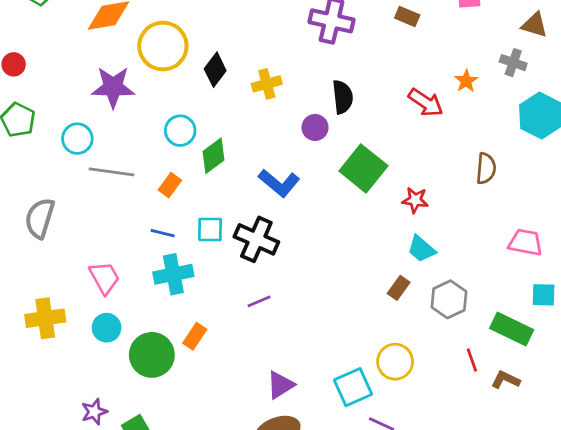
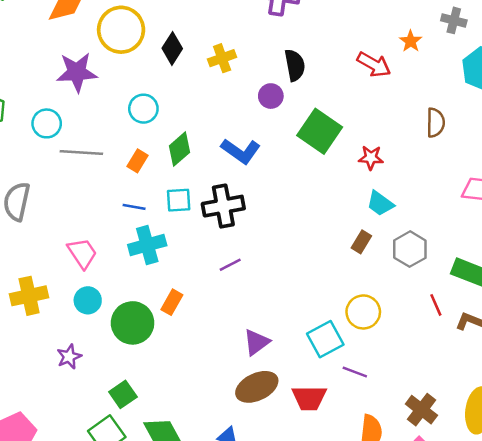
green diamond: (214, 156) -> (179, 149), moved
black cross: (256, 239) -> (223, 206), turned -30
purple star: (94, 412) -> (69, 357), moved

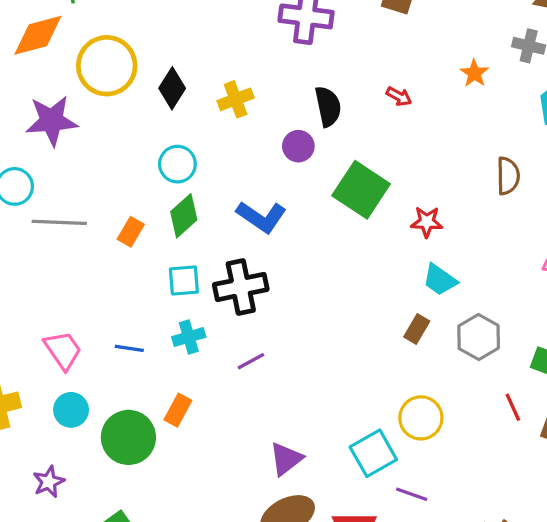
red arrow: (374, 65) -> (399, 96), moved, size x0.6
cyan circle: (143, 109) -> (177, 164), moved
blue line: (134, 207) -> (129, 348), moved
cyan cross: (147, 245) -> (189, 337), moved, size x0.7

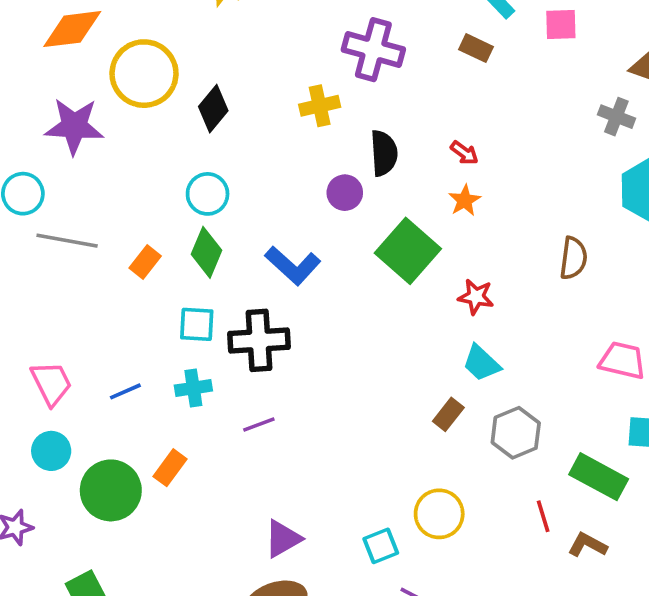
orange star: (474, 73) -> (465, 200), moved
yellow cross: (236, 99) -> (320, 106), moved
green diamond: (184, 216) -> (207, 252), turned -33
blue line: (129, 348) -> (125, 391), turned -40
cyan square: (373, 453) -> (381, 546), size x0.7

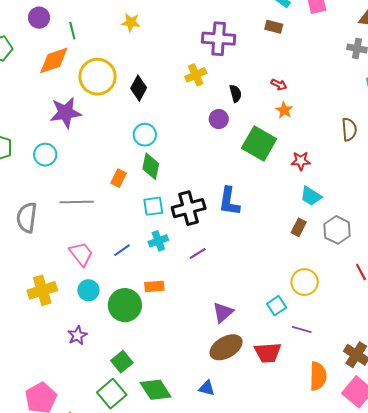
black semicircle: (384, 153) -> (236, 93), size x0.7
gray line: (67, 241) -> (77, 202), moved
blue L-shape: (293, 266) -> (229, 201), moved, turned 68
orange rectangle: (170, 468) -> (154, 286), turned 60

